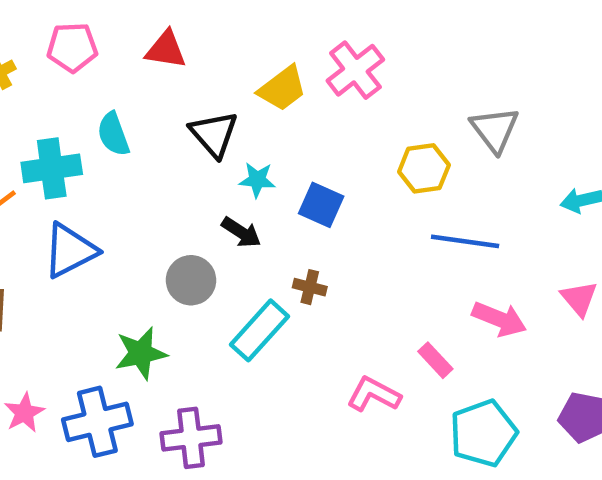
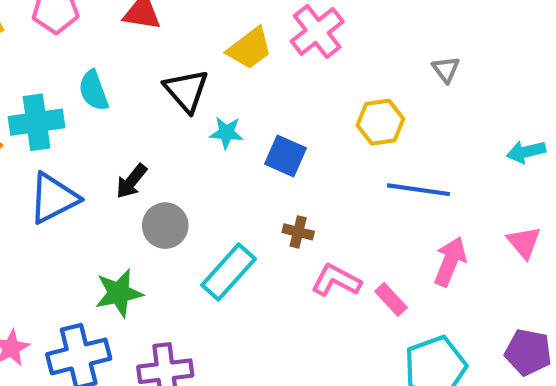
gray triangle: (495, 130) -> (446, 69), moved, size x0.6
black arrow: (241, 232) -> (131, 181), moved, turned 96
brown cross: (310, 287) -> (298, 232), moved
pink arrow: (499, 319) -> (450, 261), turned -90
pink L-shape: (374, 394) -> (336, 280), moved

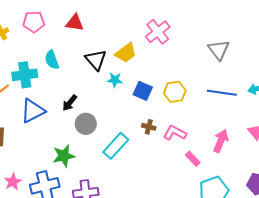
yellow trapezoid: (250, 48) -> (126, 53), moved
gray triangle: (446, 69) -> (219, 50), size x1.6
yellow hexagon: (380, 122) -> (175, 92), moved
blue line: (418, 190) -> (222, 93), moved
pink L-shape: (336, 280) -> (175, 133), moved

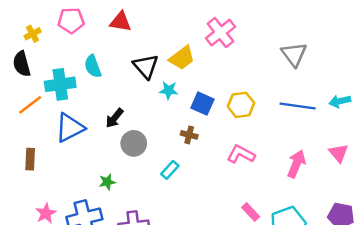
brown cross: (149, 127) -> (189, 135), moved
cyan rectangle: (116, 146) -> (170, 170), size x0.6
green star: (64, 156) -> (107, 182), size x0.6
pink rectangle: (193, 159) -> (251, 212), moved

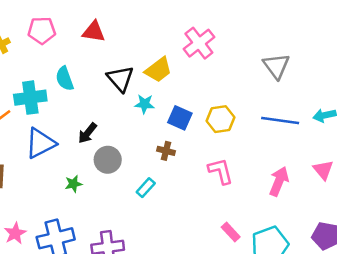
pink L-shape: (241, 154) -> (221, 171), turned 48
green star: (107, 182) -> (73, 184), moved

